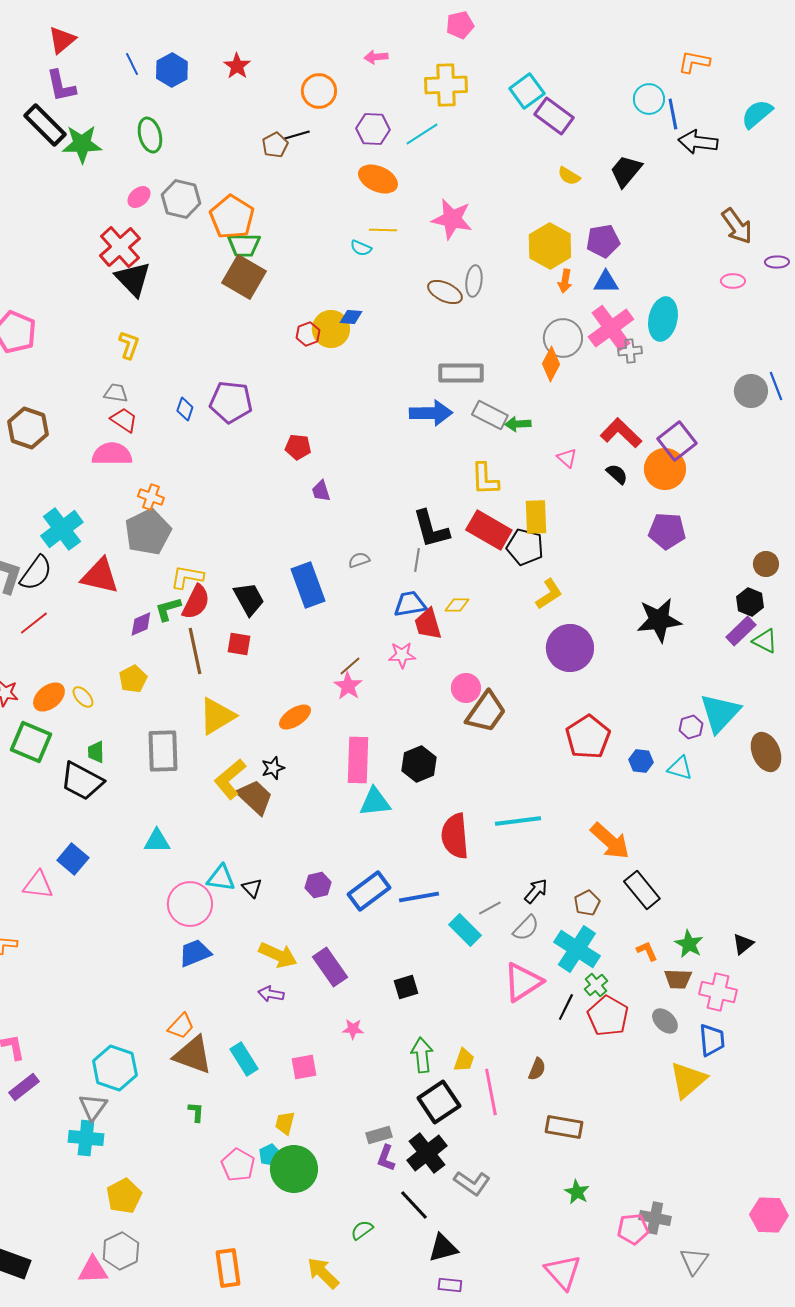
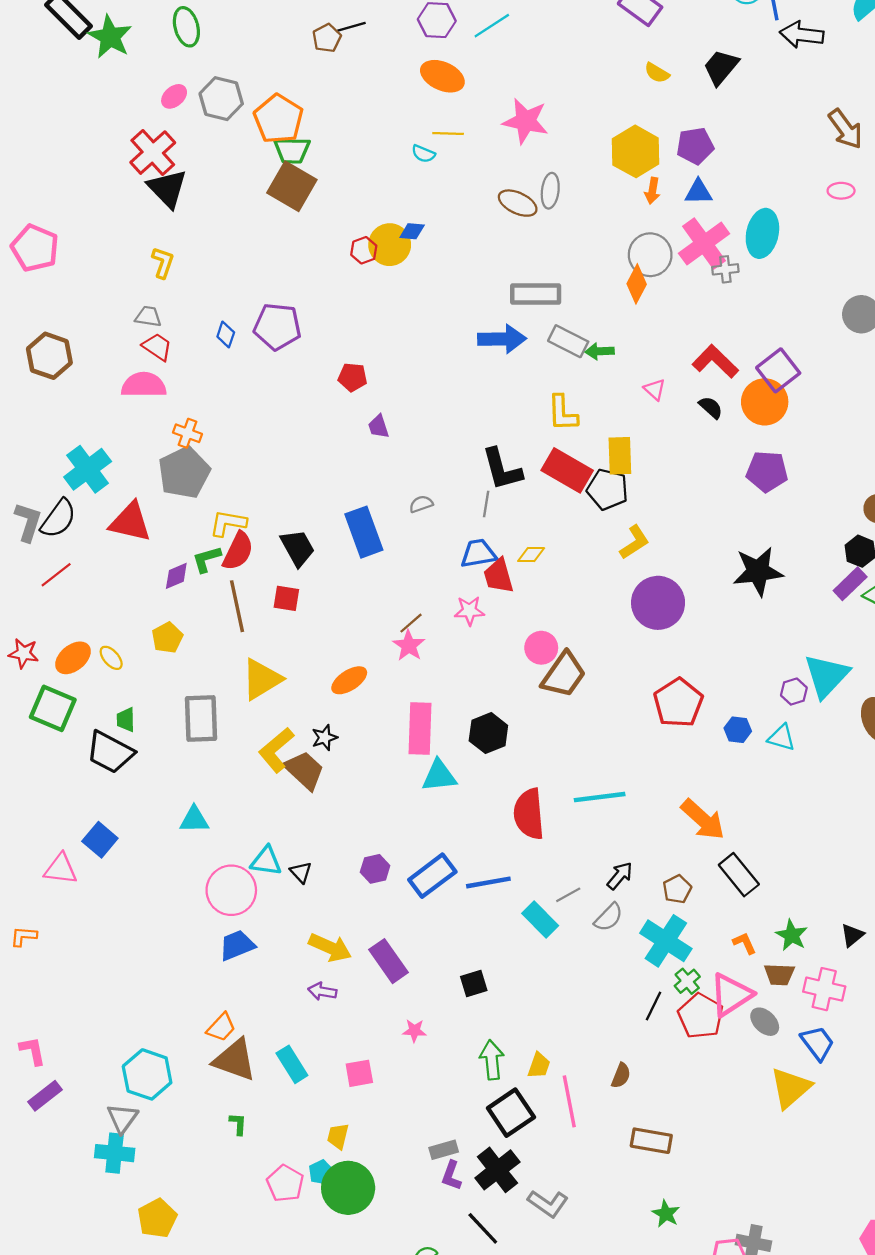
green star: (82, 144) -> (110, 37), turned 30
pink triangle: (523, 982) -> (731, 995), moved
blue trapezoid: (712, 1040) -> (817, 1043), turned -32

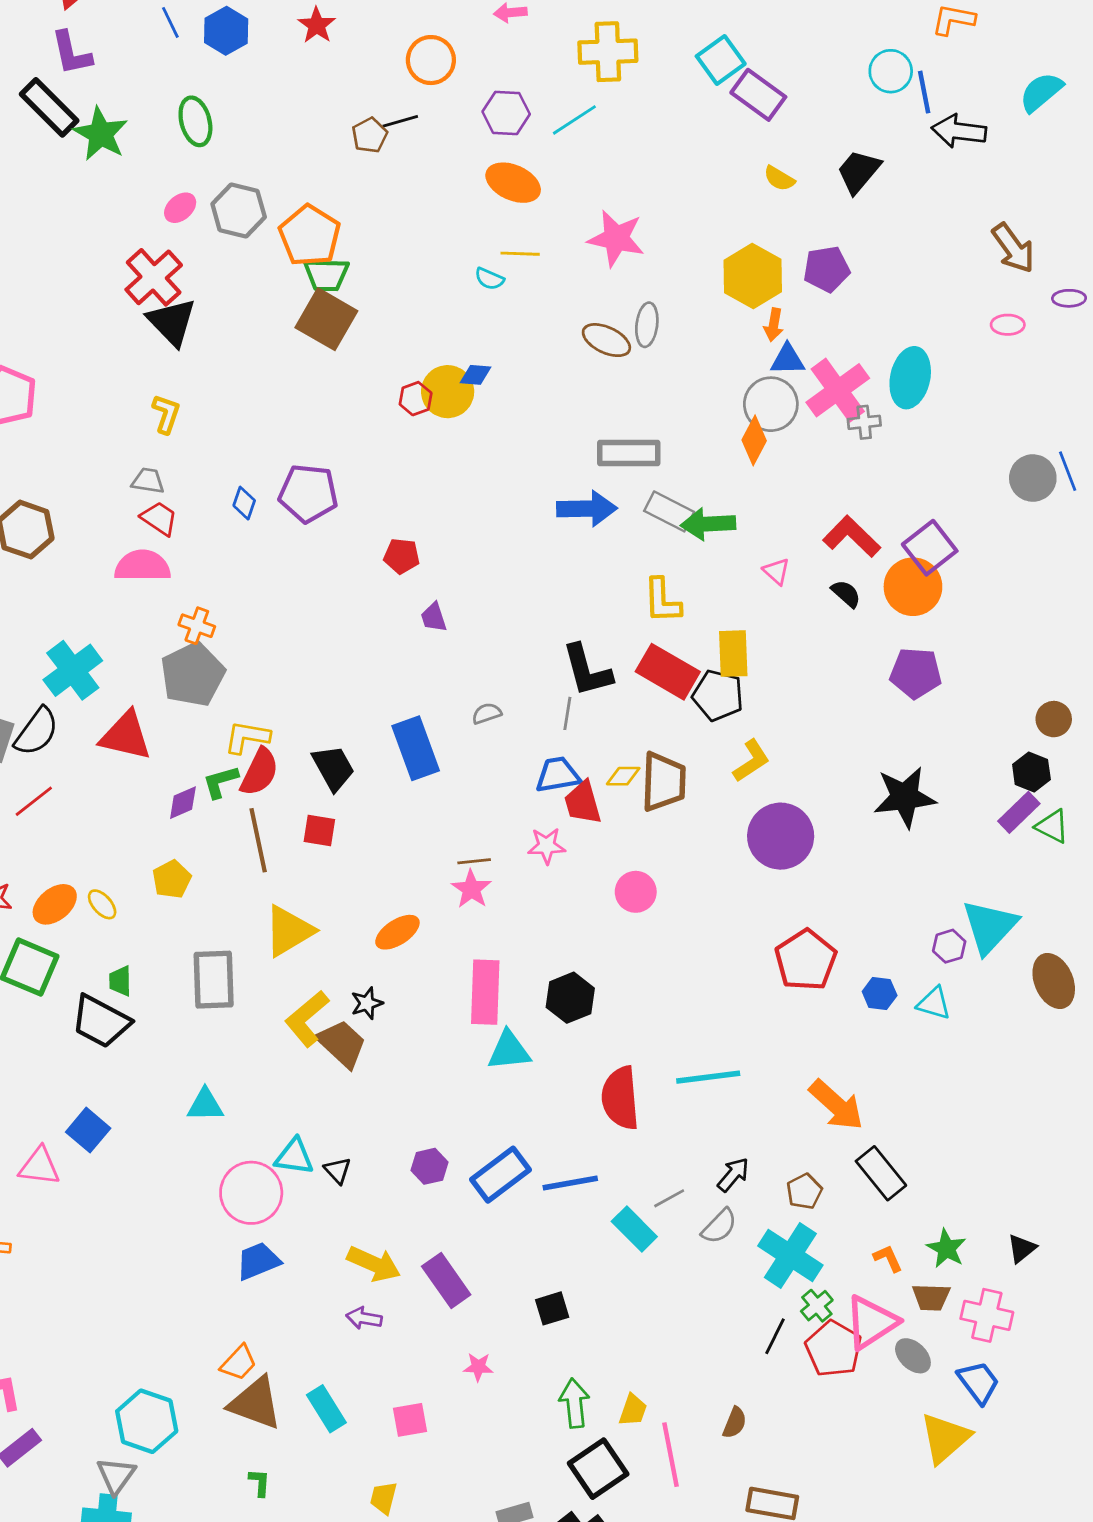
blue triangle: (698, 192) -> (788, 360), moved
green arrow: (600, 351) -> (708, 524), size x1.5
brown line: (411, 623) -> (474, 861), turned 35
brown trapezoid: (564, 675) -> (664, 782), moved, turned -33

